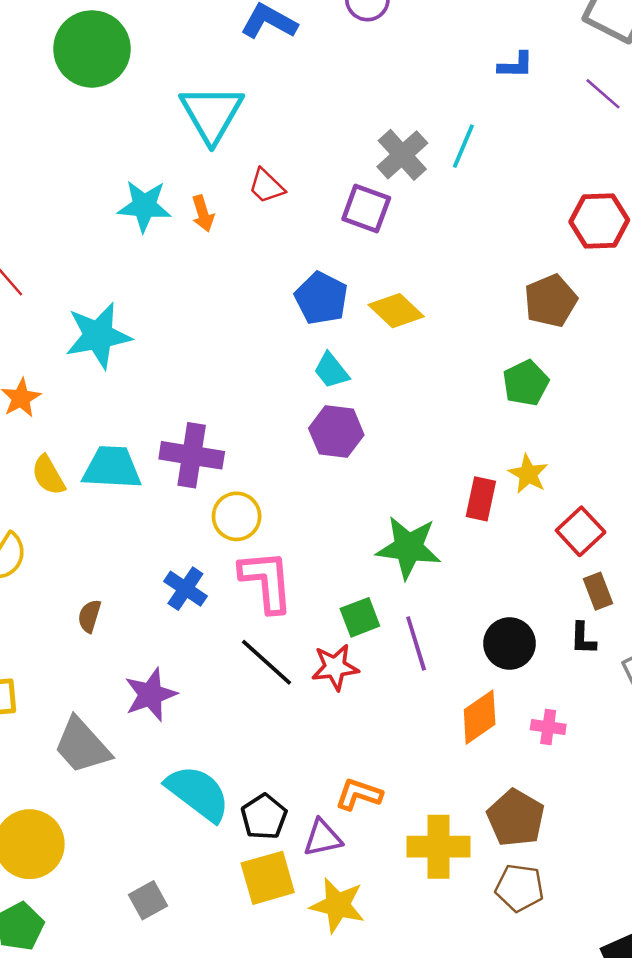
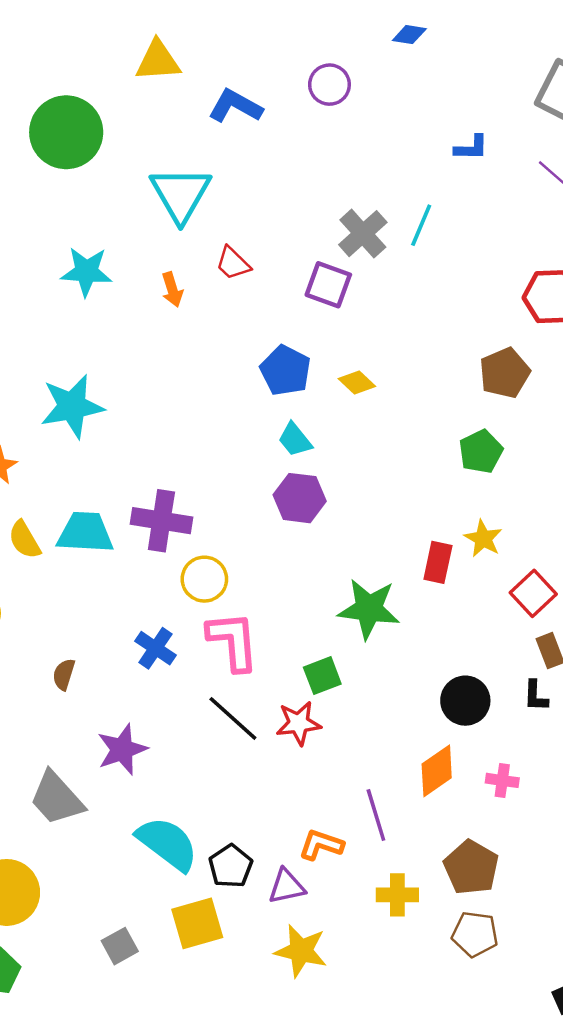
cyan star: (144, 206) -> (86, 272), moved
yellow diamond: (396, 311) -> (357, 382), size x0.7
purple line: (416, 643) -> (376, 815), moved
yellow cross: (438, 847) -> (397, 895), size x0.7
yellow square: (268, 878) -> (197, 923), moved

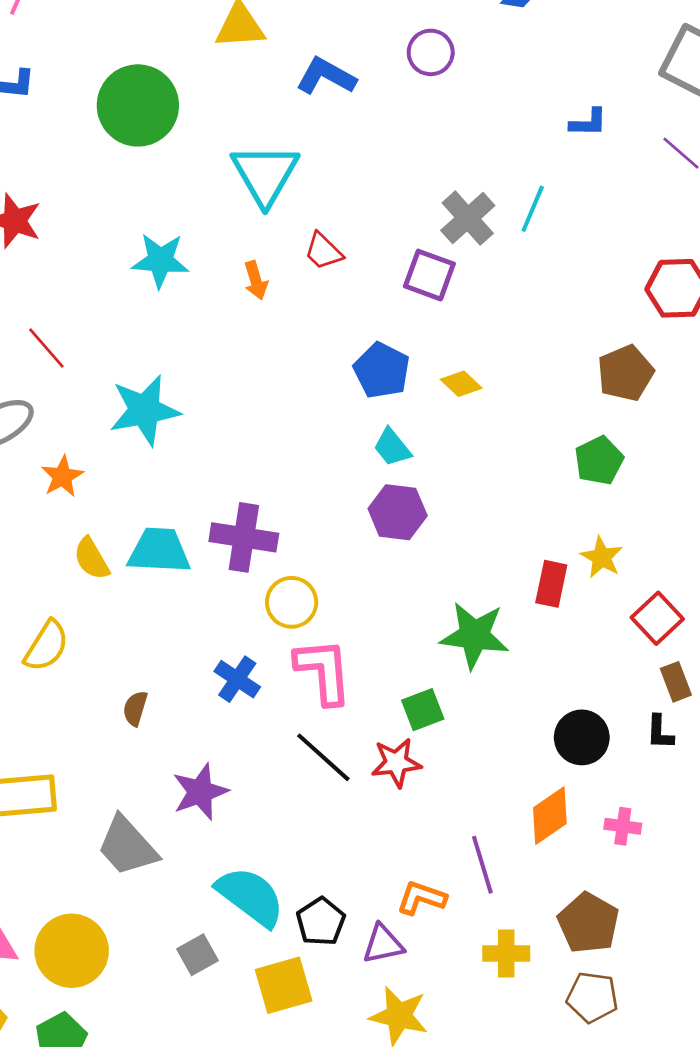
gray square: (120, 946) -> (197, 955), moved

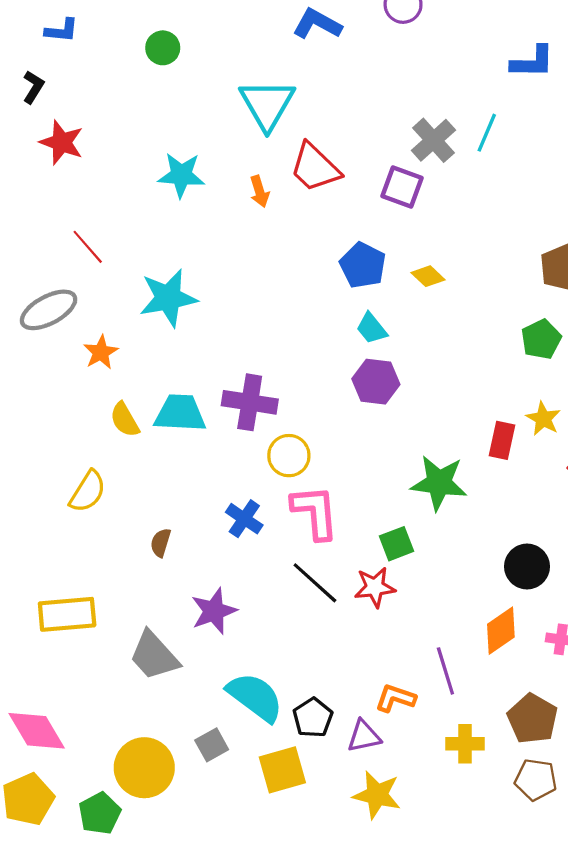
green circle: (138, 105) -> (163, 48), size x0.5
blue L-shape: (588, 123) -> (532, 62), size x1.4
red trapezoid: (323, 251) -> (315, 167), size x1.6
yellow circle: (72, 951) -> (144, 768), moved

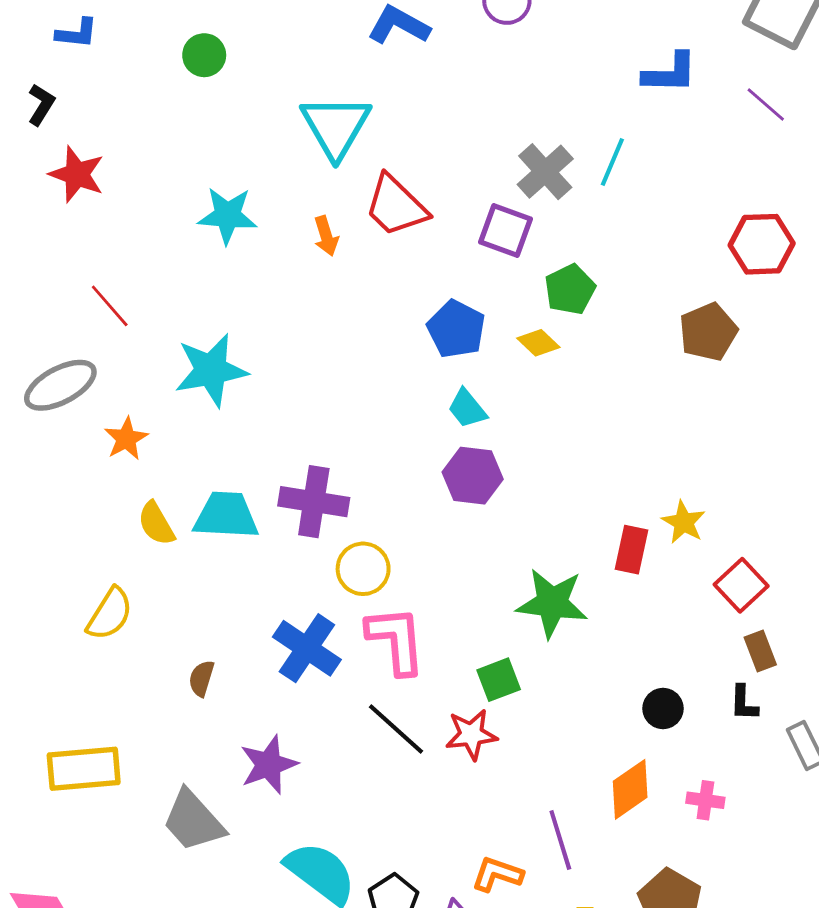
green pentagon: (541, 339) -> (570, 289), moved
blue cross: (244, 519) -> (307, 648), size x1.4
black circle: (527, 567) -> (663, 708), size x0.7

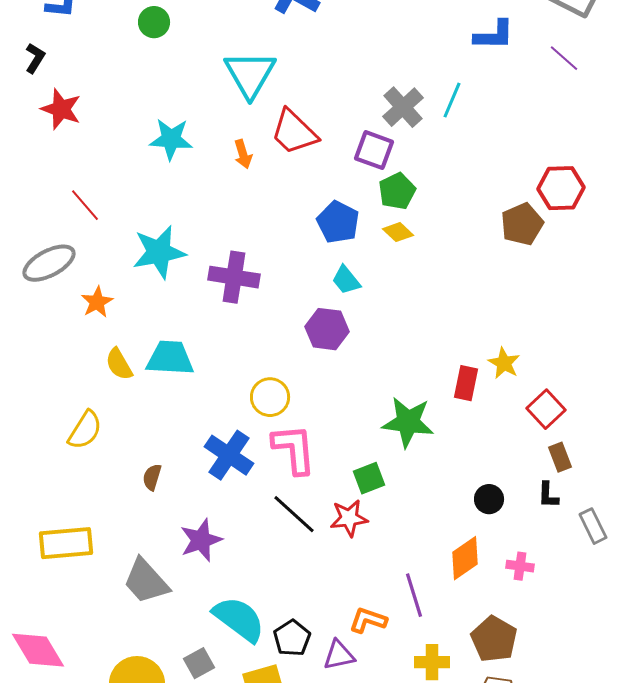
red hexagon: (762, 244) -> (561, 188), moved
green pentagon: (570, 289) -> (397, 191), moved
purple hexagon: (473, 476) -> (327, 329), moved
purple cross: (314, 502) -> (234, 277), moved

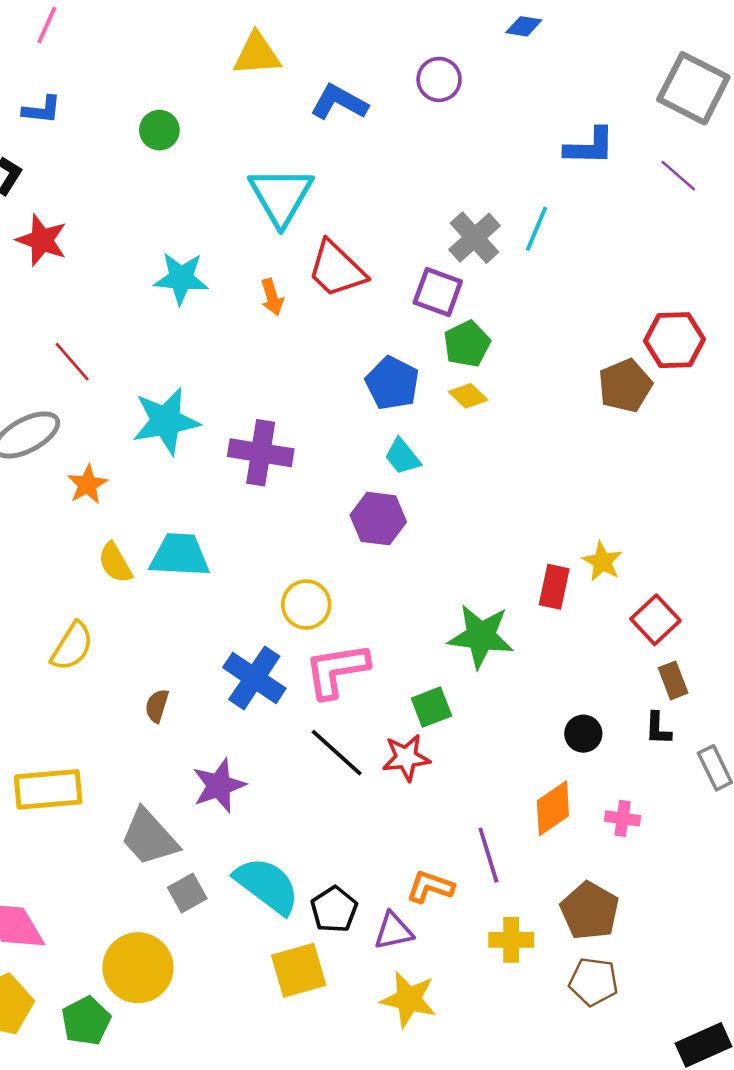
pink L-shape: (294, 449) -> (337, 670), turned -94
gray square: (199, 663) -> (187, 893), moved

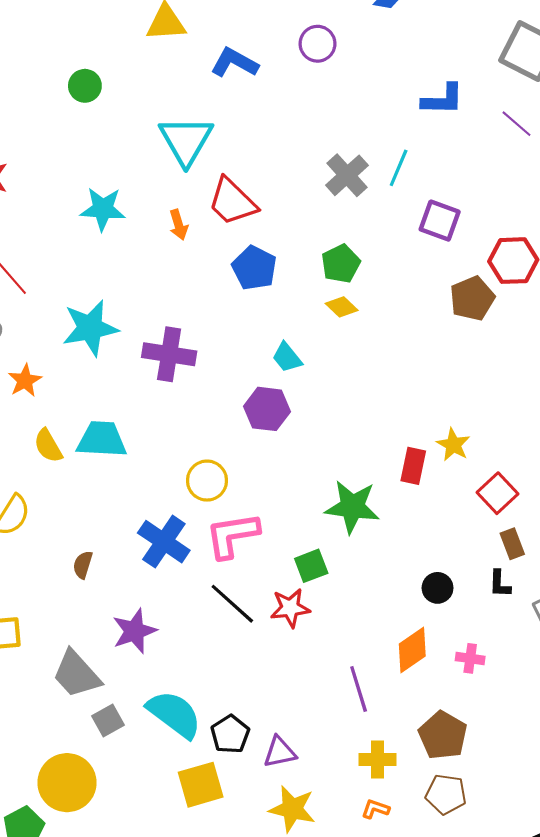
purple square: (438, 292) -> (440, 221), moved
blue pentagon: (392, 383) -> (254, 268), moved
orange L-shape: (430, 887) -> (375, 809), moved, size x0.7

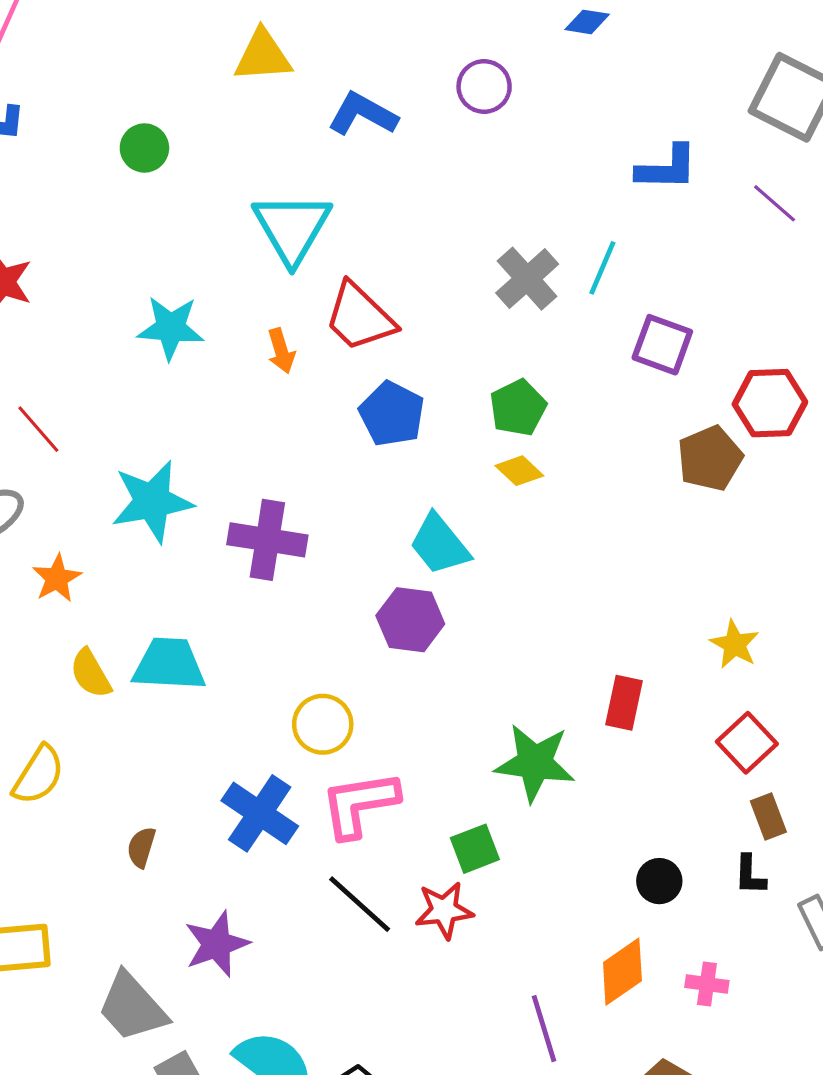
cyan trapezoid: (287, 357) -> (440, 544), size x1.4
yellow star: (453, 445) -> (735, 644), moved

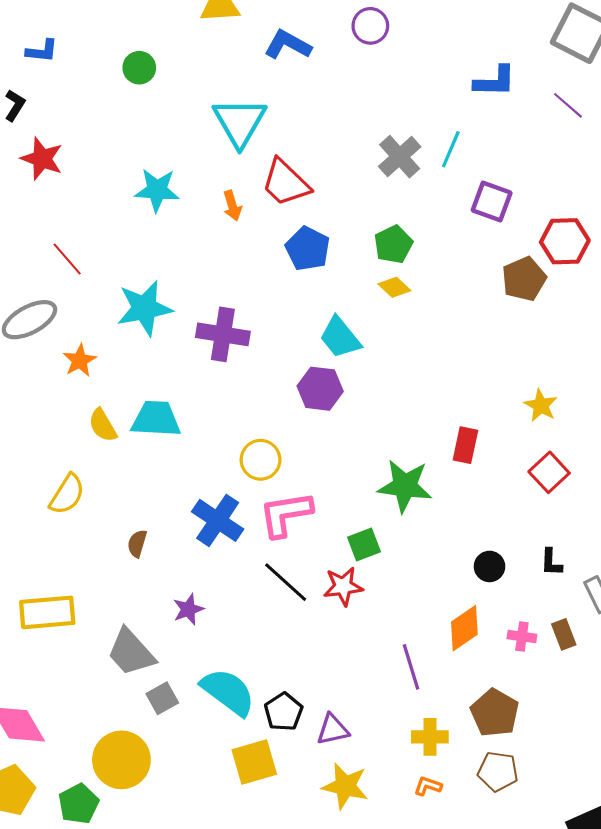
brown rectangle: (768, 816) -> (564, 634), moved
purple star: (217, 944) -> (188, 609), size x0.7

